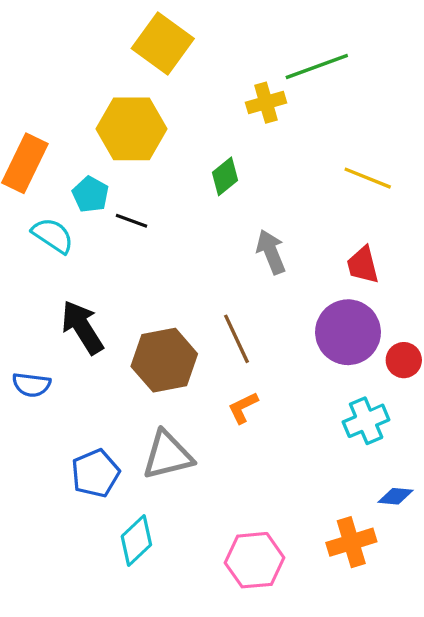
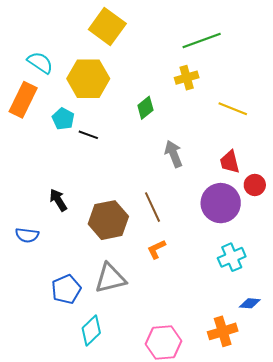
yellow cross: (266, 103) -> (187, 78), moved
cyan semicircle: (53, 235) -> (40, 63), moved
black arrow: (82, 327) -> (58, 200), size x0.7
red circle: (404, 360) -> (255, 185), moved

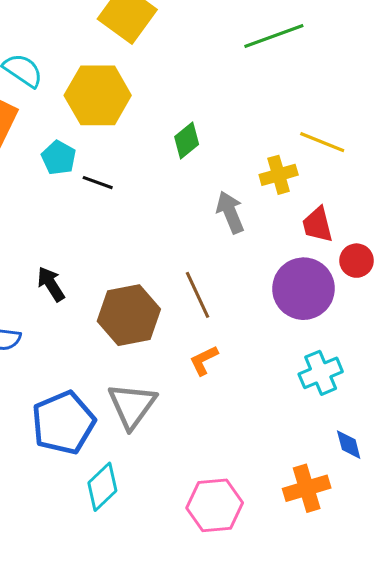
yellow cross: (187, 78) -> (279, 175), moved
gray triangle: (110, 278) -> (132, 406), turned -40
blue pentagon: (66, 289) -> (63, 423), size x1.4
blue diamond: (250, 303) -> (349, 445), turned 70

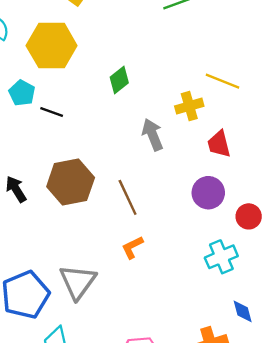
red circle: (357, 261) -> (249, 216), moved
purple circle: (303, 289) -> (208, 193), size x0.7
brown hexagon: (129, 315) -> (71, 182), moved

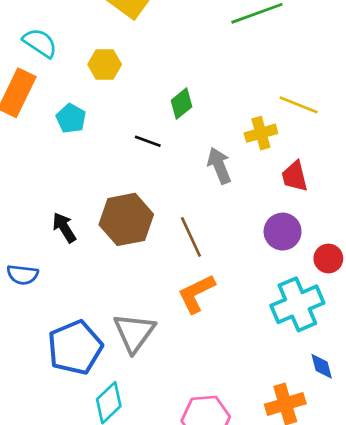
yellow hexagon: (52, 46) -> (105, 64), size x0.6
black line: (52, 112) -> (148, 141), moved
orange L-shape: (132, 247) -> (196, 294), size x1.5
cyan cross: (221, 257) -> (297, 304), size x1.4

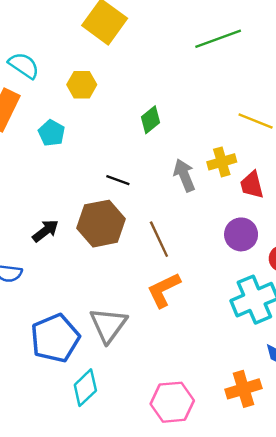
yellow cross: (261, 133) -> (222, 162), moved
black line: (148, 141) -> (118, 180), moved
black arrow: (64, 228) -> (45, 231), turned 84

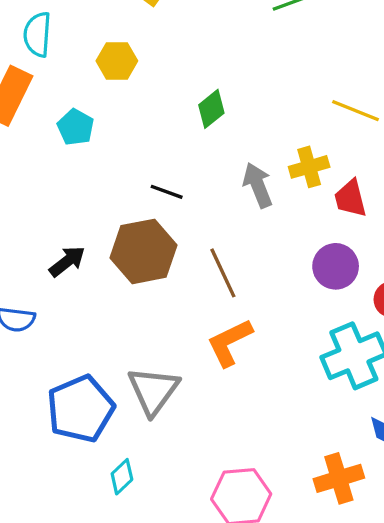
cyan semicircle: (24, 65) -> (37, 34), turned -120
cyan diamond: (85, 388) -> (122, 477), size x0.7

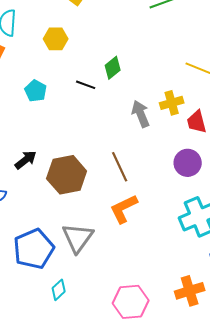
cyan pentagon: (76, 127) -> (36, 91), moved
black line: (167, 192) -> (86, 85), moved
brown hexagon: (143, 251) -> (67, 175), moved

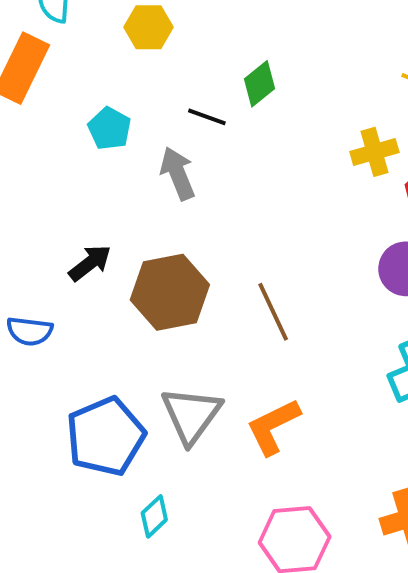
gray arrow: (141, 114) -> (178, 173), moved
brown line: (120, 167) -> (273, 312), moved
orange L-shape: (124, 209) -> (273, 427), moved

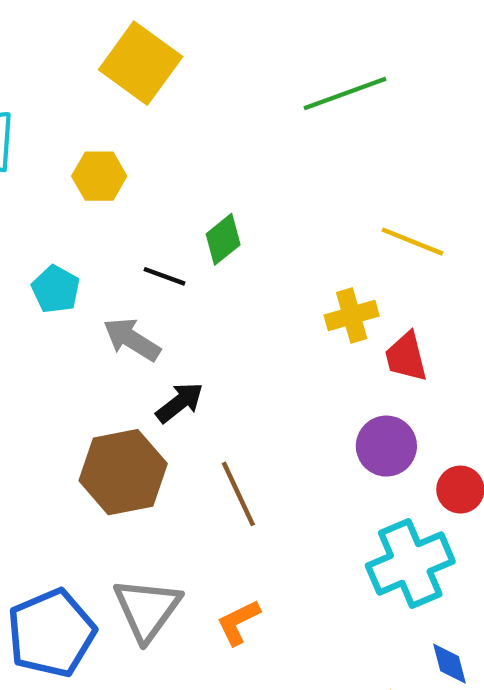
gray arrow: (178, 173) -> (132, 339), turned -36
black arrow: (90, 263) -> (180, 403), moved
orange L-shape: (273, 427) -> (238, 622), size x0.7

